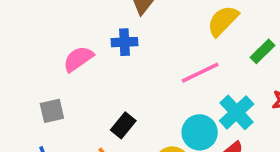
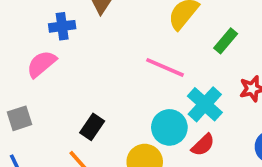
blue cross: (124, 42) -> (62, 26), moved
pink line: (200, 73) -> (165, 67), turned 54

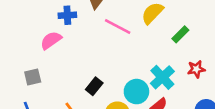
pink line: (165, 67) -> (118, 26), moved
black rectangle: (92, 127) -> (94, 86), moved

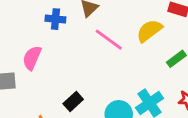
pink semicircle: (51, 40) -> (32, 58), moved, turned -40

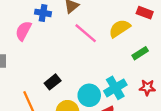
pink semicircle: (32, 58) -> (23, 31), moved

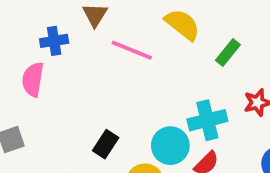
yellow semicircle: (120, 28) -> (182, 24), turned 90
cyan cross: (115, 88) -> (207, 120), turned 35

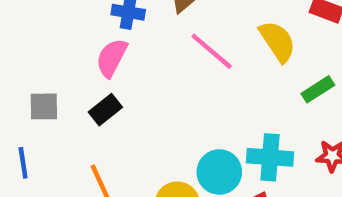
pink semicircle: (33, 79) -> (112, 58), moved
black rectangle: (106, 144) -> (105, 110), moved

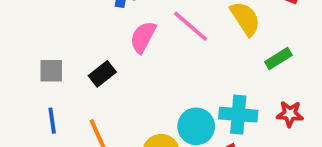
pink semicircle: (112, 58) -> (143, 37), moved
blue line: (23, 163) -> (52, 121), moved

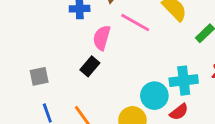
black rectangle: (102, 74) -> (90, 66), moved

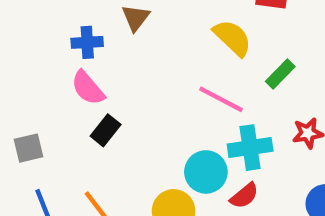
pink line: (135, 23) -> (221, 99), moved
pink semicircle: (102, 38) -> (88, 88), moved, turned -55

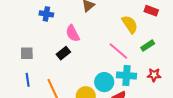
blue cross: (87, 42) -> (46, 14), moved
pink semicircle: (88, 88) -> (73, 33), moved

